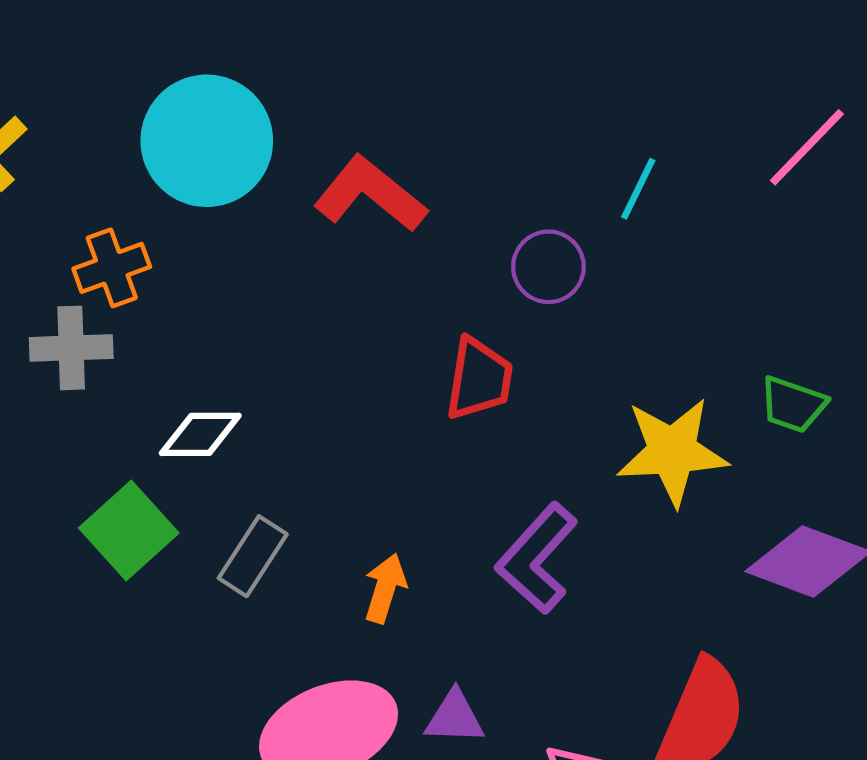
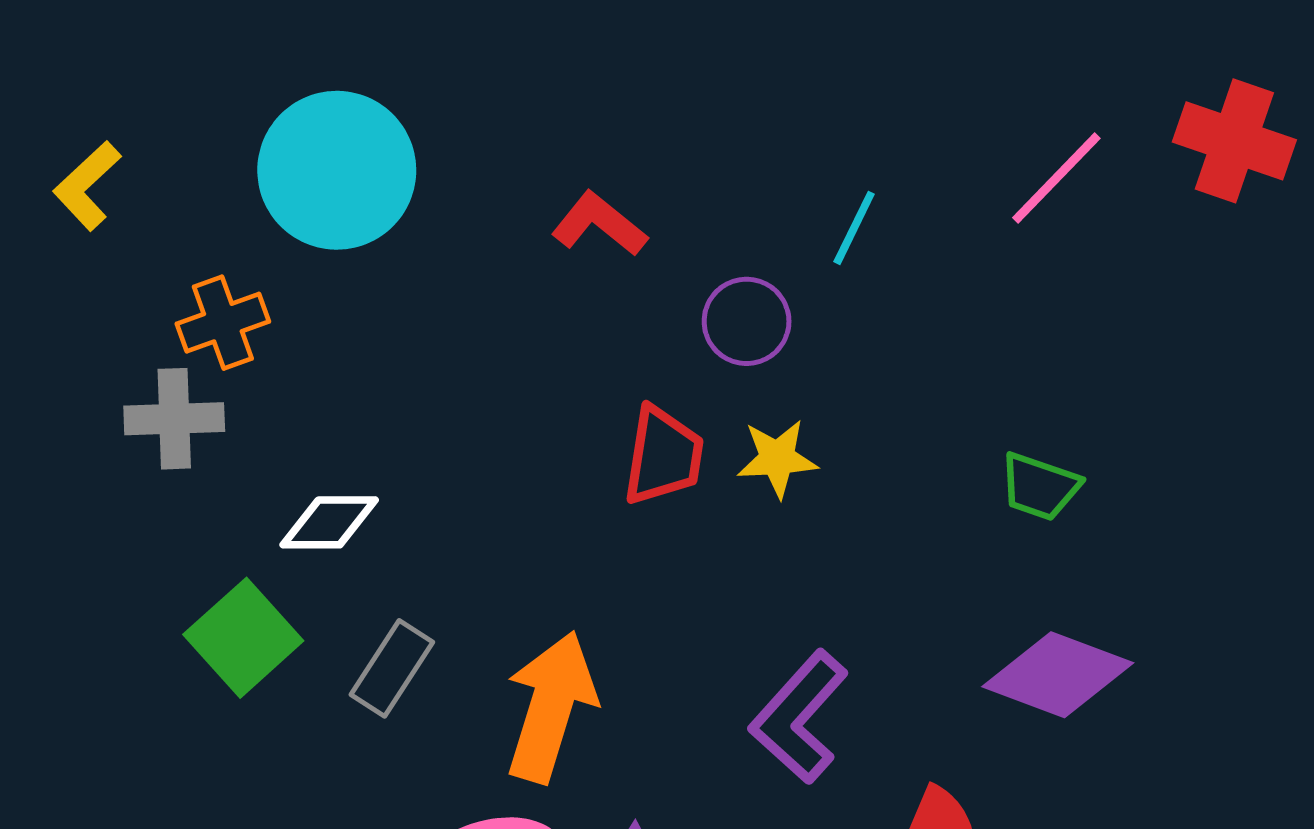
red L-shape: (370, 194) -> (599, 224), moved, size x0.7
yellow star: (672, 452) -> (777, 458), moved, size x0.6
purple L-shape: (537, 558) -> (799, 717), moved
orange arrow: (385, 588) -> (551, 707), size x1.8

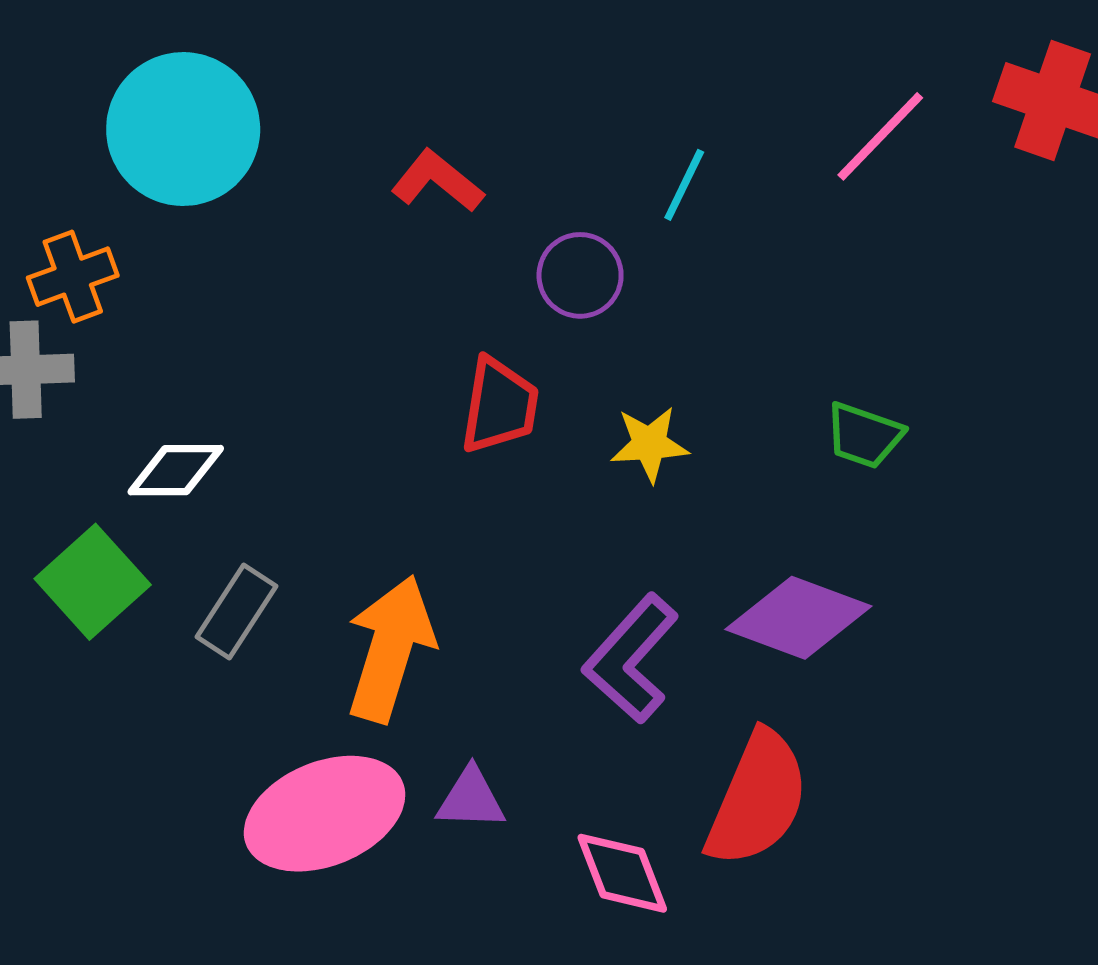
yellow star: (777, 458) -> (650, 444), moved
purple diamond: (1058, 675) -> (798, 618), moved

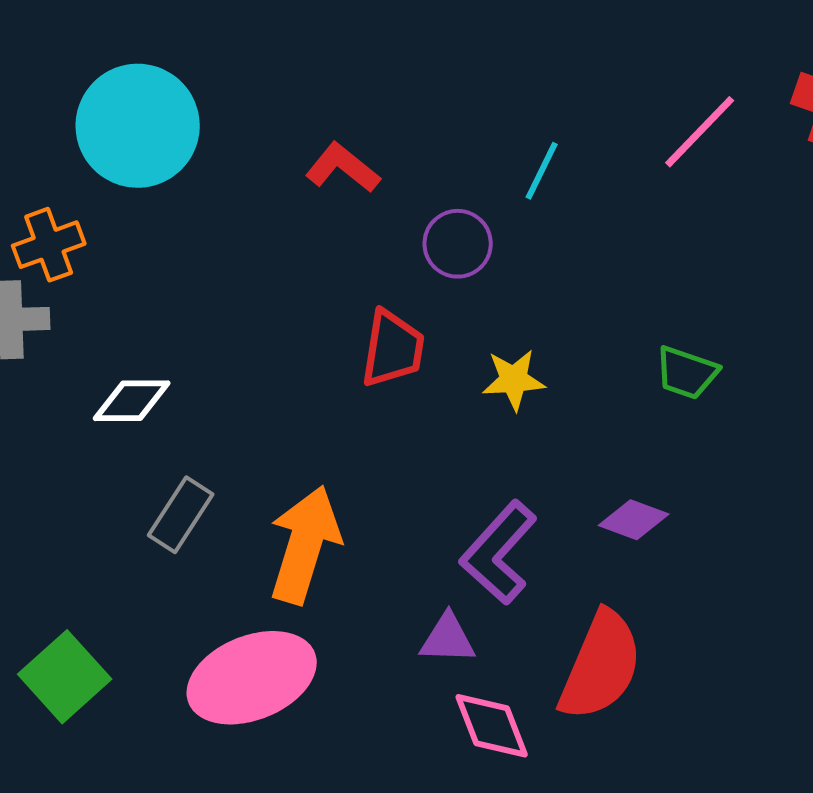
green square: (93, 582) -> (65, 677), moved
purple diamond: (798, 618) -> (634, 520), size x0.6
purple triangle: (471, 799) -> (448, 639), moved

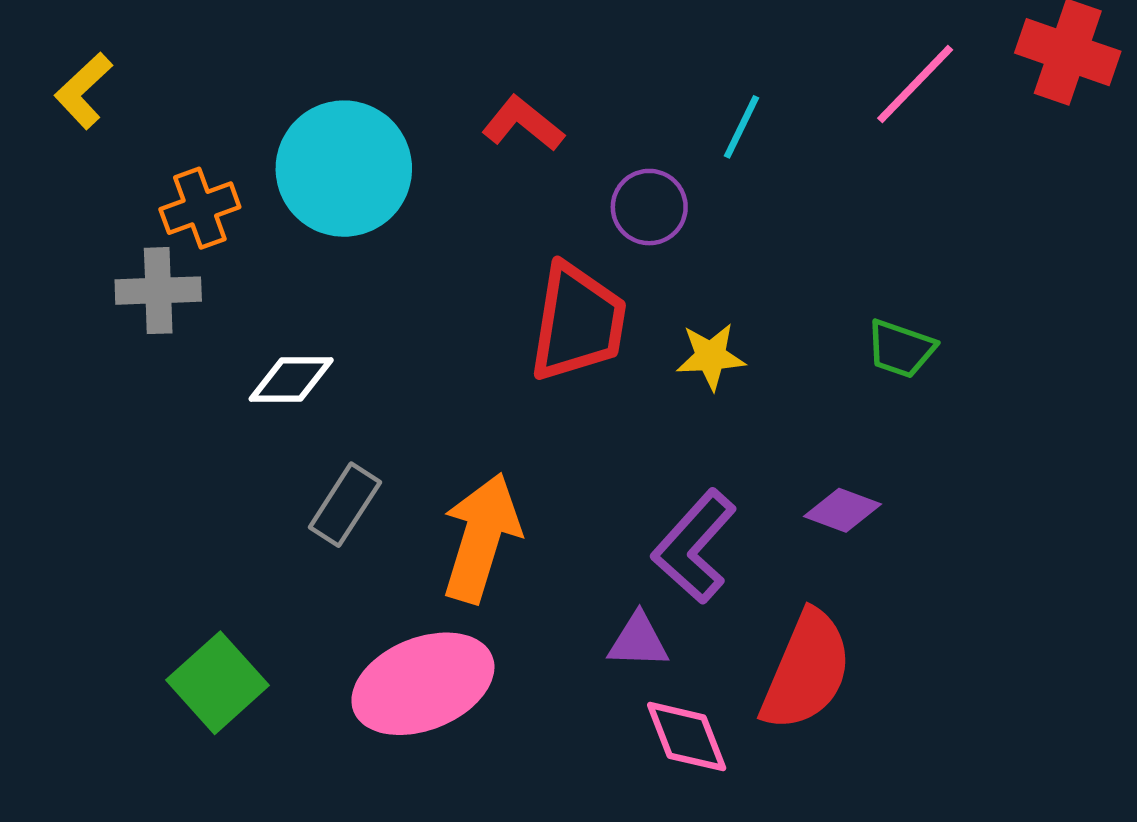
cyan circle: (138, 126) -> (344, 169), moved
red trapezoid: (393, 349) -> (578, 322), size x1.4

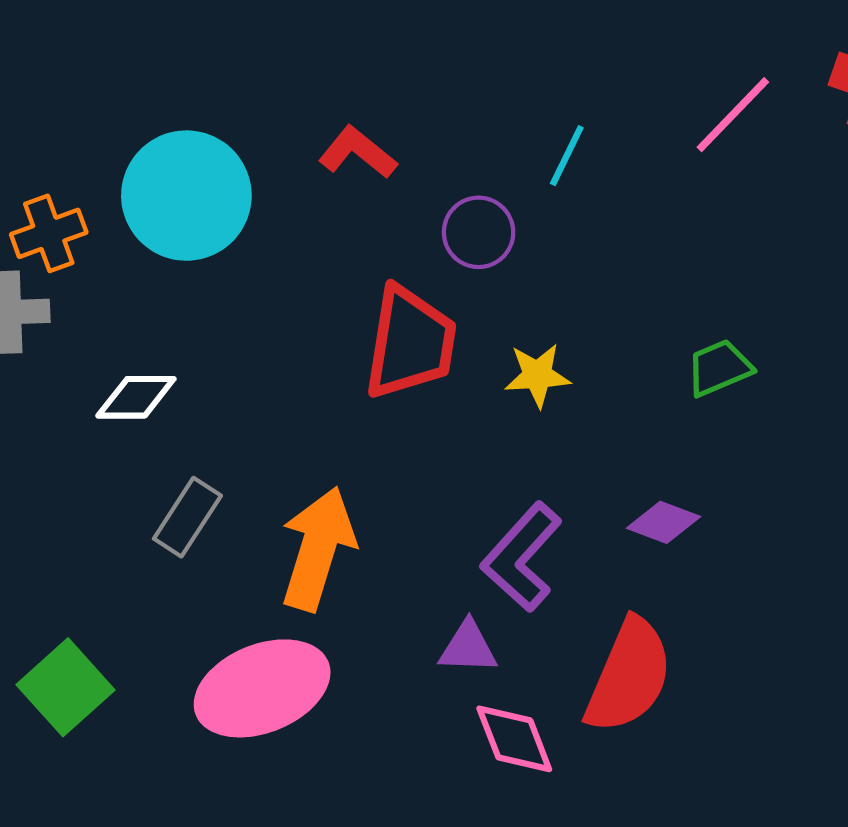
green trapezoid: (901, 349) -> (719, 368), turned 138

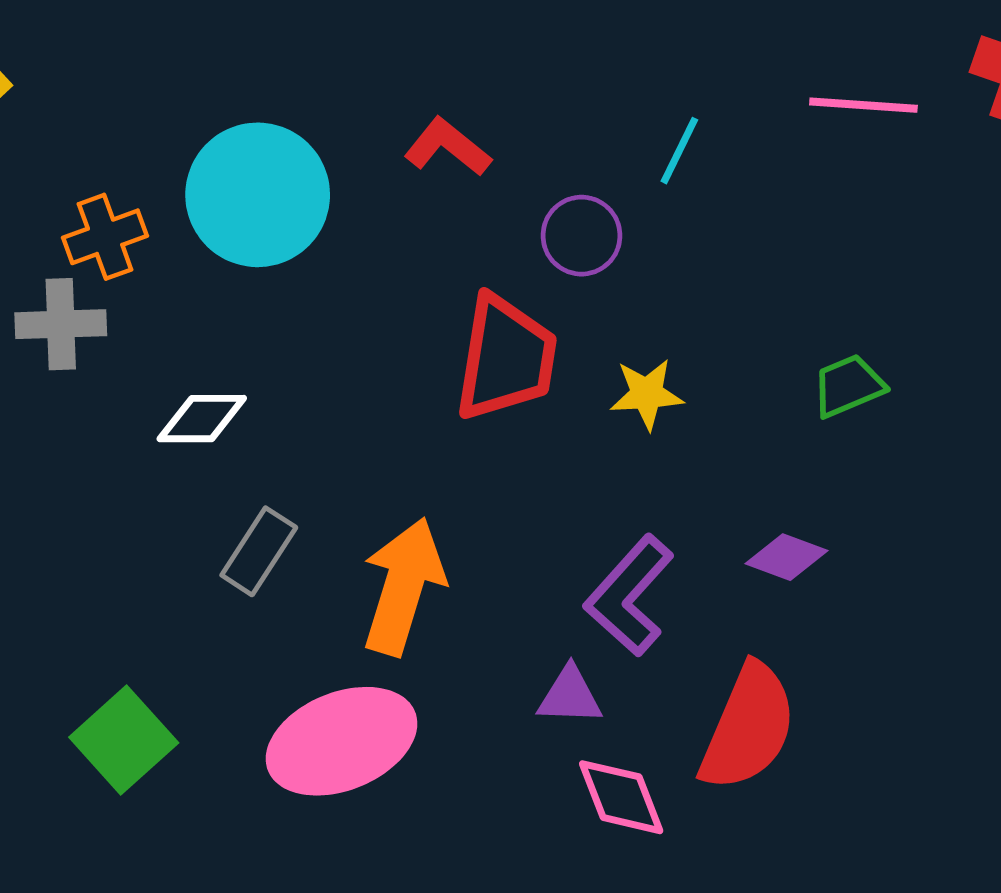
pink line: (733, 115) -> (863, 105), turned 50

